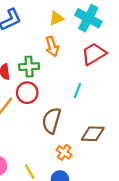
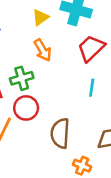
cyan line: (78, 90) -> (92, 88), moved

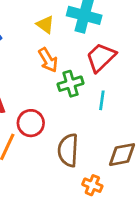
yellow triangle: (40, 17) -> (45, 24), turned -48
green cross: (22, 78) -> (71, 84), moved

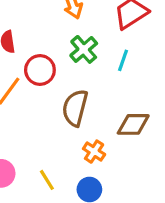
green cross: (71, 84) -> (84, 49), moved, turned -35

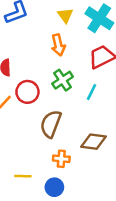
orange cross: (94, 152) -> (61, 159), turned -35
yellow line: (47, 180) -> (23, 176), turned -63

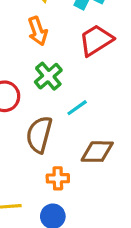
cyan line: (91, 92) -> (77, 108), moved, turned 35

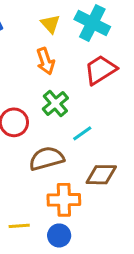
brown semicircle: (39, 135) -> (47, 158), turned 60
orange cross: (58, 178) -> (64, 200), size x1.5

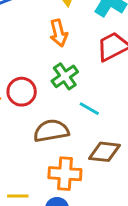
cyan line: (82, 133) -> (89, 109), turned 60

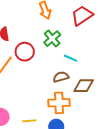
brown semicircle: (51, 131) -> (61, 77), moved, size x0.7

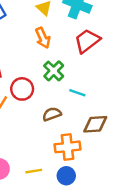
brown semicircle: (61, 77) -> (52, 114), moved

